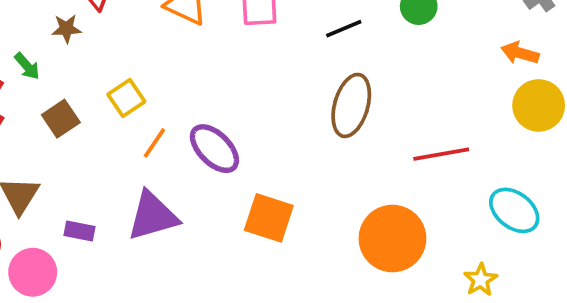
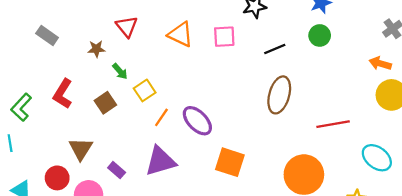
brown star: (66, 29) -> (96, 49), moved
green arrow: (27, 66) -> (120, 71), moved
purple rectangle: (80, 231) -> (117, 170), turned 30

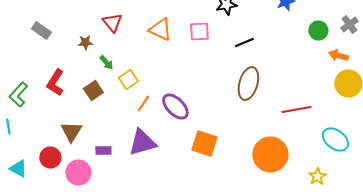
green circle: (320, 35) -> (318, 31), moved
purple rectangle: (117, 170) -> (103, 151), turned -42

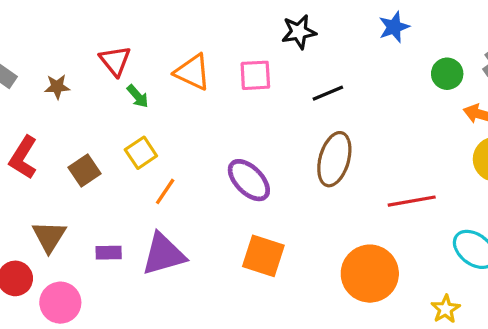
brown star: (85, 43) -> (57, 87), moved
green arrow: (106, 63) -> (138, 96), moved
purple ellipse: (175, 107) -> (249, 180), moved
purple rectangle: (103, 151) -> (109, 253), moved

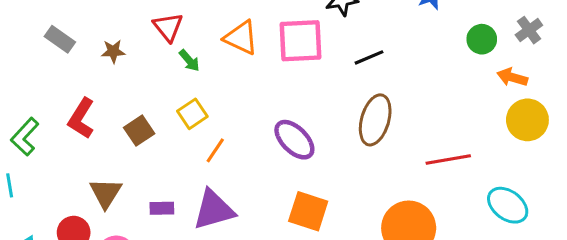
pink square: (255, 75) -> (301, 41), size x1.5

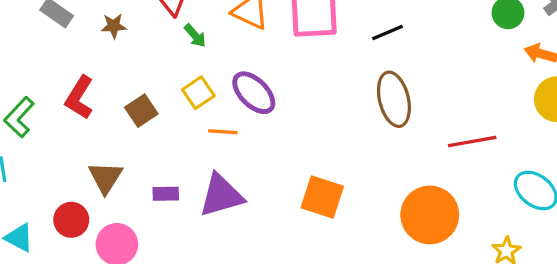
brown ellipse: (375, 120) -> (394, 99), turned -30
purple ellipse: (294, 140) -> (254, 93), moved
orange line: (215, 150) -> (223, 132), turned 60

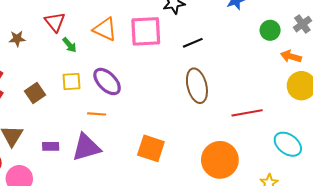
yellow square: (198, 93) -> (72, 82), turned 30
orange line: (223, 132) -> (97, 114), moved

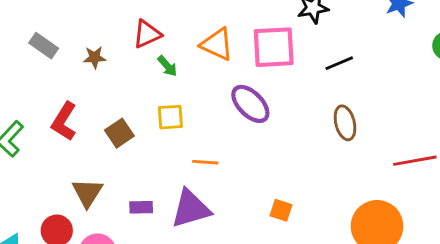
red triangle: (55, 22) -> (147, 34), turned 45
purple ellipse: (107, 82) -> (250, 104), moved
brown ellipse: (197, 86) -> (345, 123), size x0.7
orange square: (151, 148) -> (281, 210), size x0.6

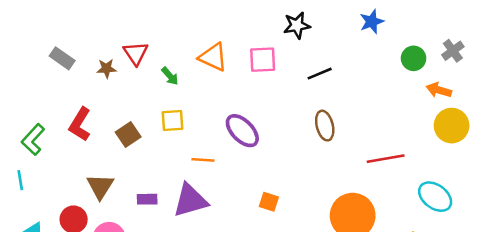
red triangle: (147, 34) -> (136, 53), moved, turned -40
pink square: (274, 47) -> (263, 60), size x0.7
purple ellipse: (250, 104) -> (242, 131), moved

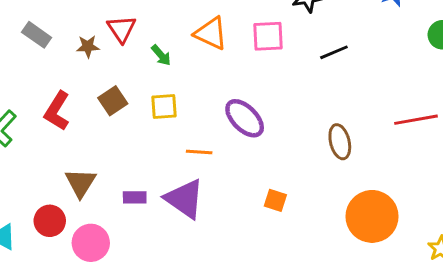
brown ellipse: (325, 126) -> (340, 142), moved
brown square: (128, 134) -> (113, 101), moved
red line: (386, 159) -> (416, 120), moved
purple triangle: (190, 200) -> (185, 199), turned 51

